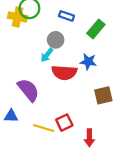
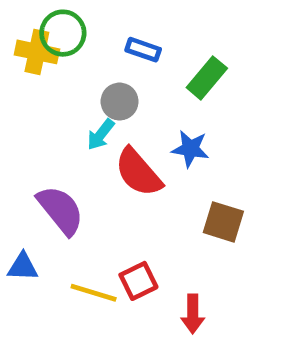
red semicircle: (64, 72) -> (138, 172), turned 45
brown square: (103, 95) -> (223, 222), turned 30

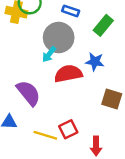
gray circle: (120, 102) -> (59, 37), size x1.6
red semicircle: (138, 172) -> (68, 74), turned 120

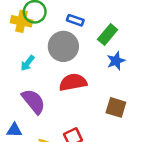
cyan arrow: (49, 54) -> (27, 63), moved
blue star: (95, 62) -> (116, 61), moved, turned -30

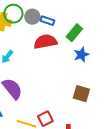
gray circle: (63, 46) -> (32, 17), moved, size x0.6
red semicircle: (73, 82) -> (45, 42), moved

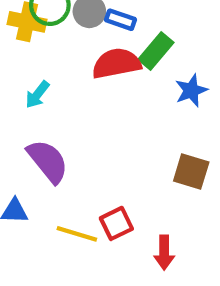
green rectangle: (74, 33) -> (156, 51), moved

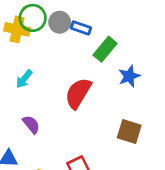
red semicircle: (116, 63) -> (78, 93), moved, turned -48
purple semicircle: (48, 161) -> (31, 124), size x0.6

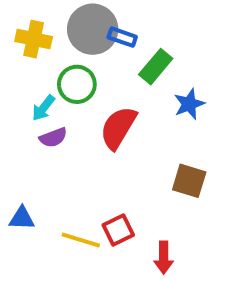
green circle: (33, 18) -> (77, 84), moved
gray circle: (60, 22) -> (93, 29), size x1.6
purple semicircle: (31, 124) -> (53, 138), moved, turned 108

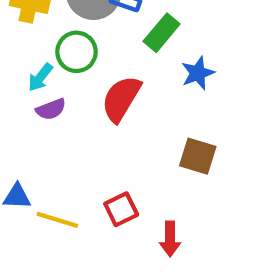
yellow line: (81, 240) -> (57, 220), moved

